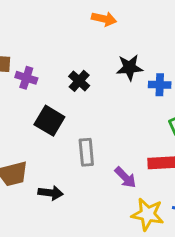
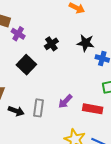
gray rectangle: (86, 152) -> (39, 108), moved
purple arrow: (125, 177) -> (65, 101), moved, turned 77

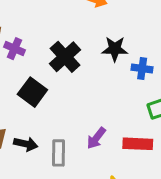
black cross: (51, 44) -> (65, 57), size x1.5
black arrow: (16, 111) -> (26, 144), moved

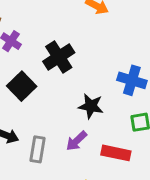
black star: (115, 49) -> (91, 106), moved
blue cross: (142, 68) -> (132, 80), size x1.4

